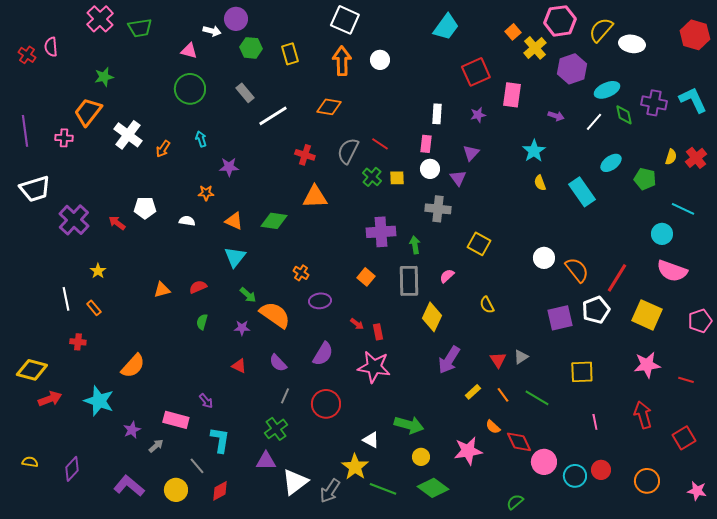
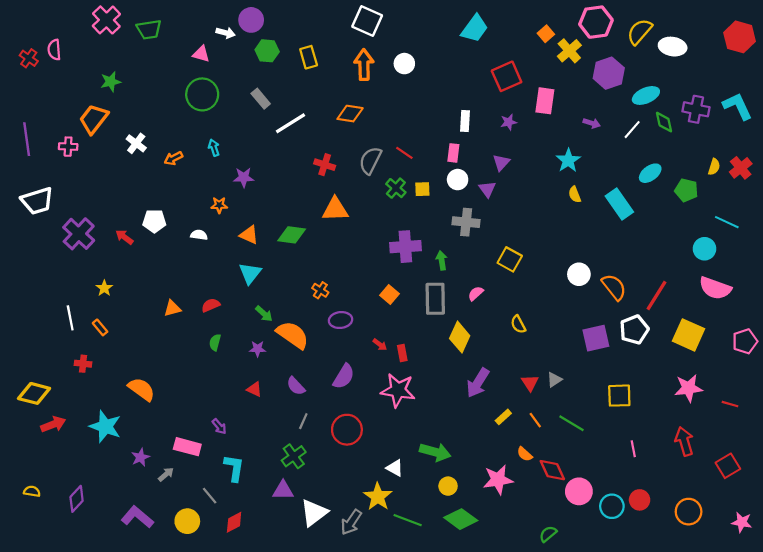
white cross: (128, 135) -> (136, 143), size x0.7
orange arrow: (163, 149) -> (173, 158), turned 30
orange semicircle: (133, 366) -> (142, 389), turned -96

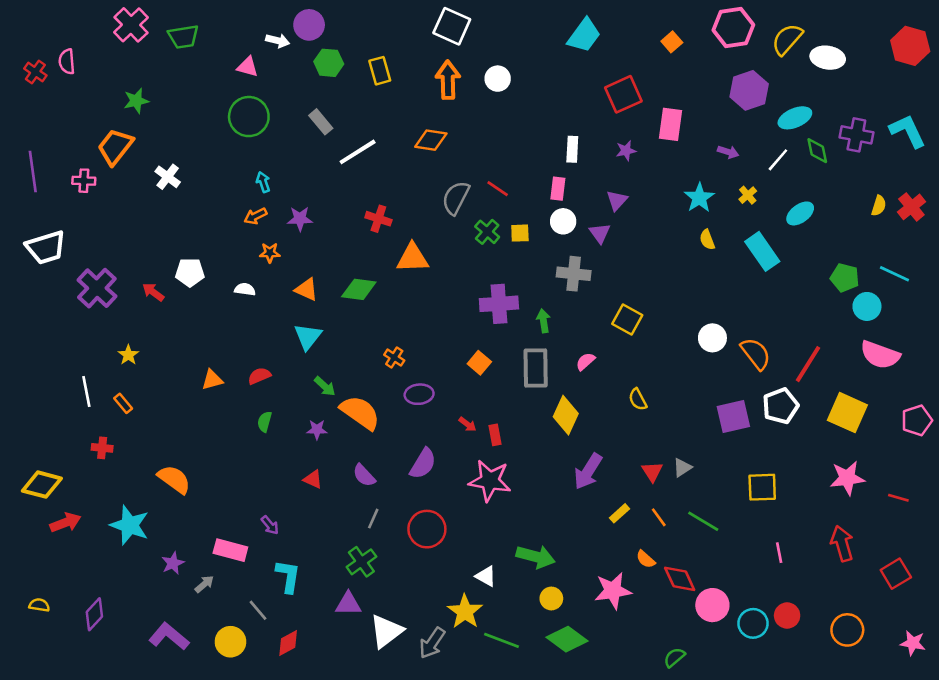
yellow cross: (569, 51) -> (748, 195), moved, size x0.6
orange arrow: (173, 158) -> (255, 216), moved
red cross: (325, 165) -> (378, 219), moved
green pentagon: (686, 190) -> (845, 278), moved

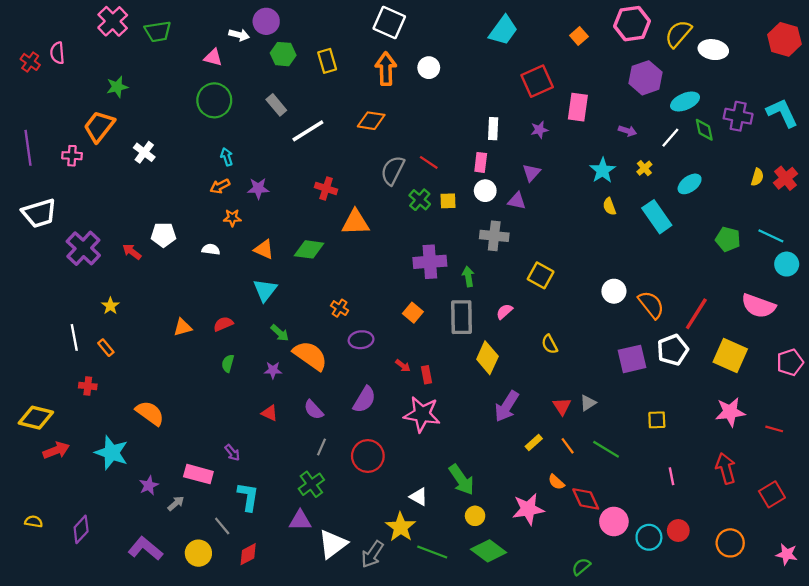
purple triangle: (600, 233) -> (517, 201), turned -42
cyan circle: (867, 306) -> (787, 264), moved
yellow square: (762, 487) -> (657, 420), size x0.7
green arrow: (536, 557) -> (462, 480), turned 40

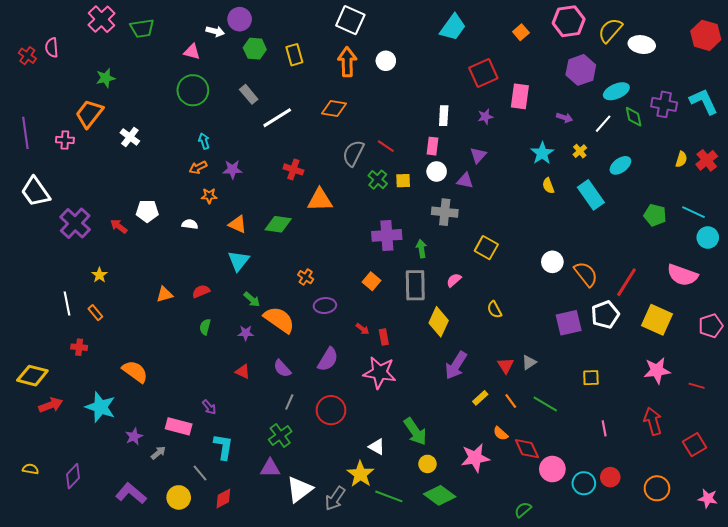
white trapezoid: (39, 213) -> (35, 192), turned 72

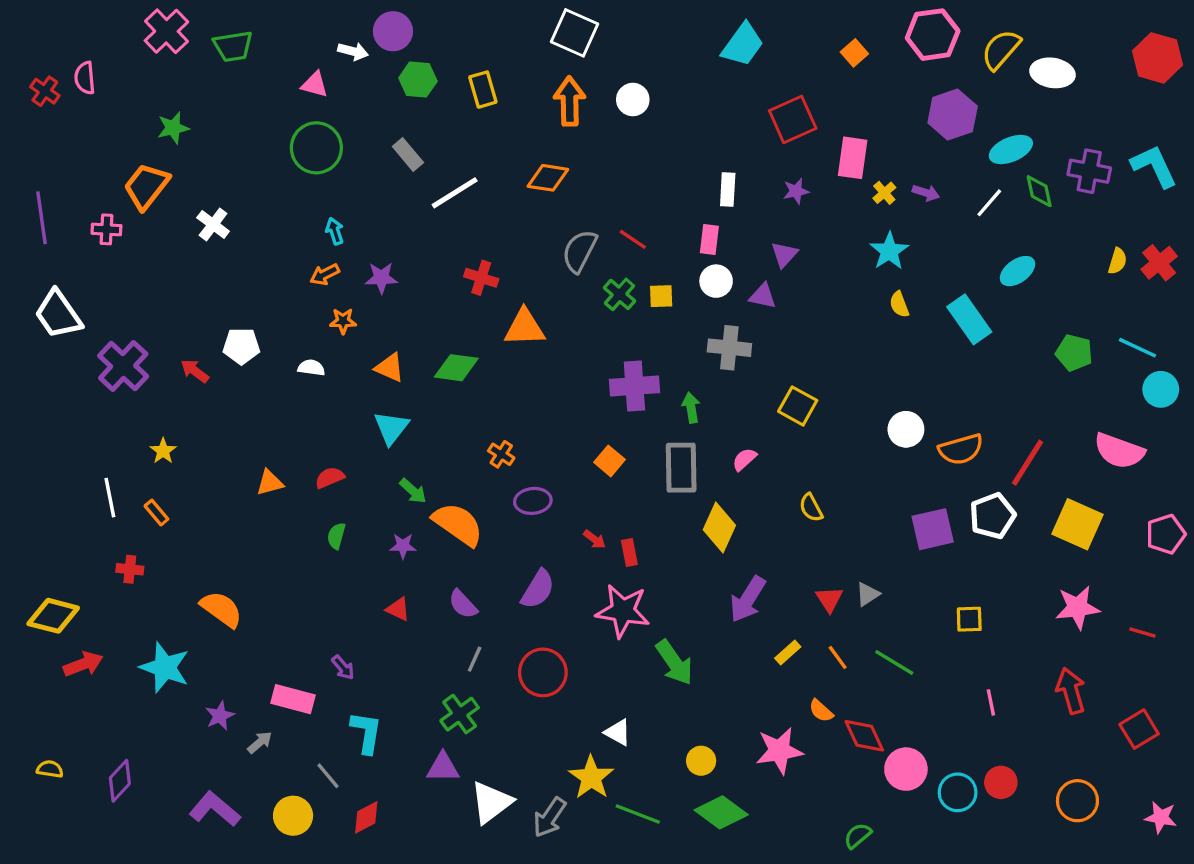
yellow cross: (580, 151) -> (884, 193), moved
orange semicircle: (586, 274) -> (961, 449), turned 112
green arrow: (415, 431) -> (674, 662), moved

